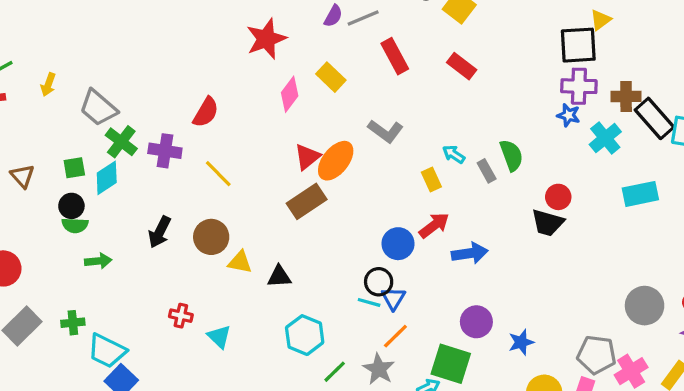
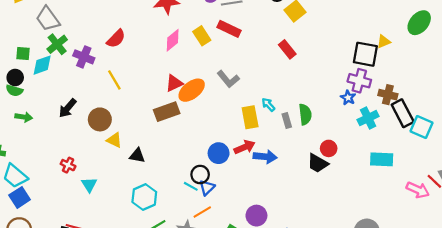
red rectangle: (395, 56) -> (229, 29), moved, turned -50
yellow rectangle: (431, 179) -> (250, 117), size x1.5
blue arrow: (470, 253) -> (265, 157), moved

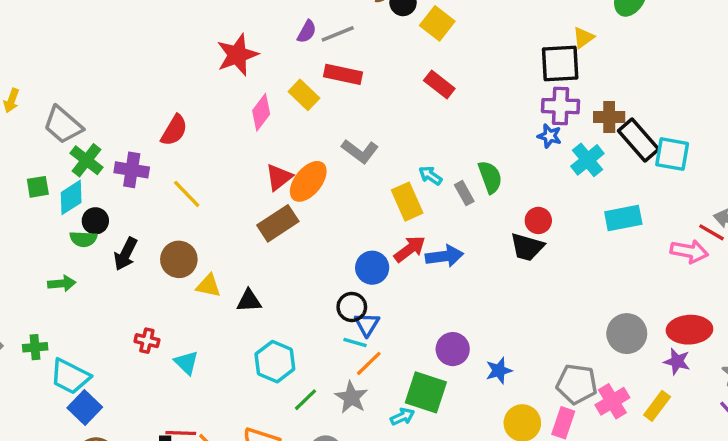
black circle: (15, 78) -> (95, 221), moved
green semicircle: (14, 91) -> (83, 239), moved
cyan line: (191, 186) -> (355, 342), moved

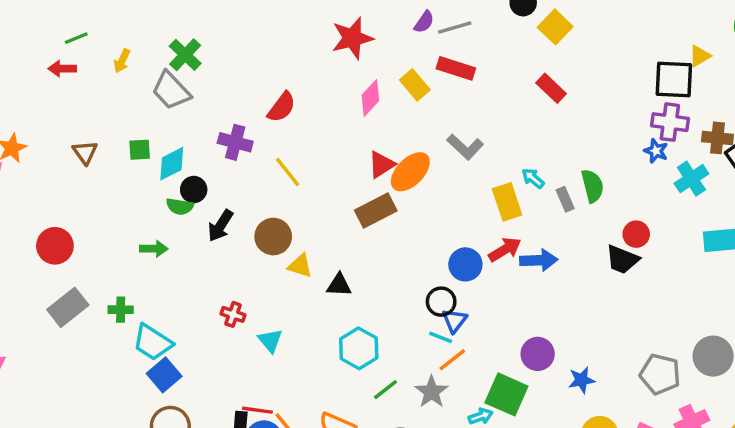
green cross: (87, 160) -> (185, 55), moved
gray pentagon: (577, 384) -> (660, 374), moved

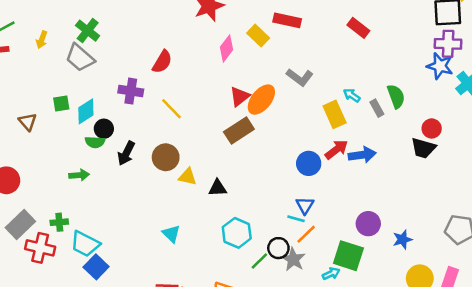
blue star: (656, 151) -> (440, 66), size x1.5
brown triangle: (85, 152) -> (28, 122), moved
black circle: (441, 302) -> (278, 248), moved
red cross: (233, 314) -> (40, 248), moved, size x1.6

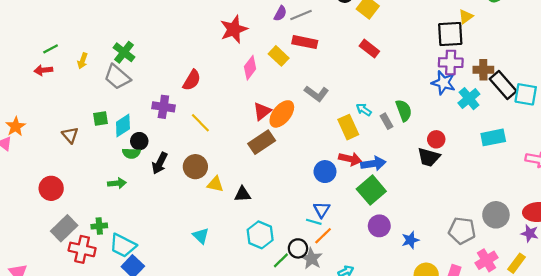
red arrow: (336, 150) -> (350, 159), turned 50
green square: (348, 256) -> (371, 190), moved, turned 32

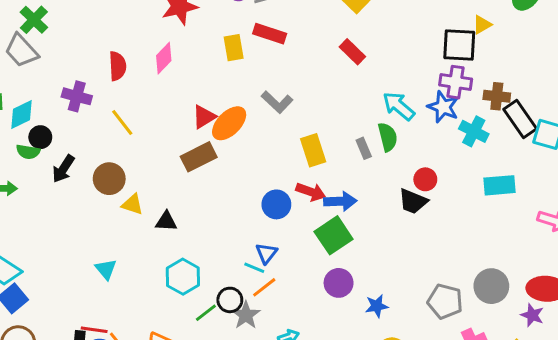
yellow rectangle: (279, 56) -> (234, 48), turned 30
pink diamond: (250, 68) -> (164, 58), moved
red semicircle: (192, 80) -> (117, 66), turned -40
cyan cross: (469, 99) -> (474, 131), turned -30
cyan arrow: (364, 110) -> (399, 106), moved, size x1.6

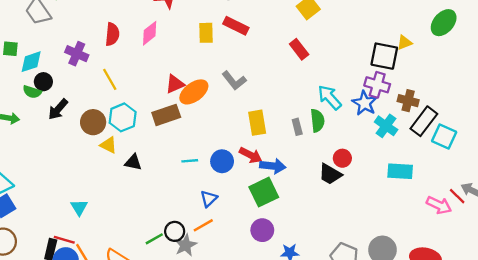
black rectangle: (520, 119) -> (424, 121), turned 64
cyan line: (254, 268) -> (190, 161), moved, turned -35
cyan triangle: (106, 269) -> (79, 207), moved
cyan hexagon: (183, 277) -> (123, 117), moved

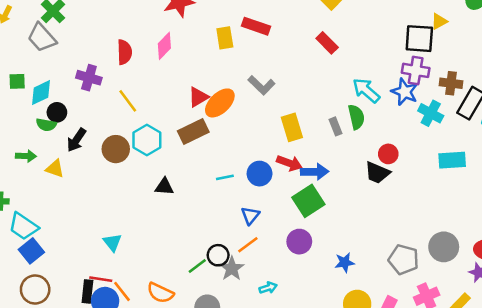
yellow triangle: (108, 145) -> (55, 169), moved
purple circle: (262, 230) -> (299, 242), moved

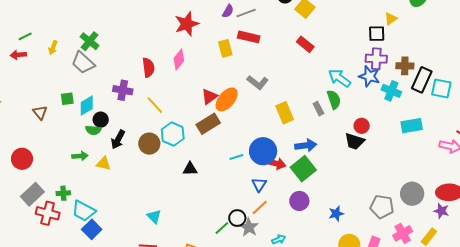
black square: (419, 39) -> (377, 34), size x0.7
red arrow: (289, 163) -> (276, 163), moved
blue circle: (260, 174) -> (263, 151), size x1.4

